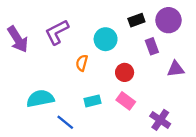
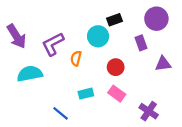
black rectangle: (136, 20) -> (115, 20), moved
purple L-shape: (57, 32) -> (53, 44), moved
cyan semicircle: (40, 99) -> (30, 74), moved

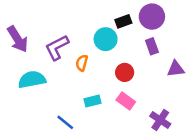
purple circle: (156, 19) -> (152, 17), moved

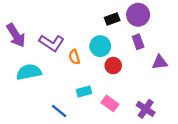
cyan circle: (106, 39) -> (100, 46), moved
purple L-shape: (57, 47) -> (52, 43), turned -120
orange semicircle: (82, 63) -> (74, 57), turned -32
pink rectangle: (126, 101) -> (110, 103), moved

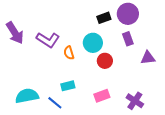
cyan semicircle: (29, 72) -> (27, 96), moved
cyan rectangle: (84, 92) -> (68, 86), moved
pink rectangle: (110, 103) -> (102, 96), turned -56

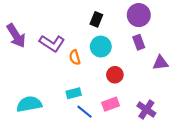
black rectangle: (104, 18) -> (96, 19), moved, turned -48
red circle: (105, 61) -> (115, 75), moved
blue line: (55, 103) -> (84, 112), moved

